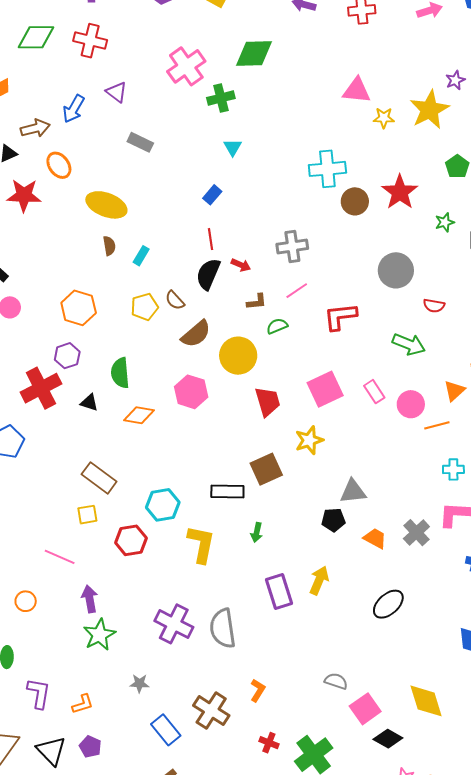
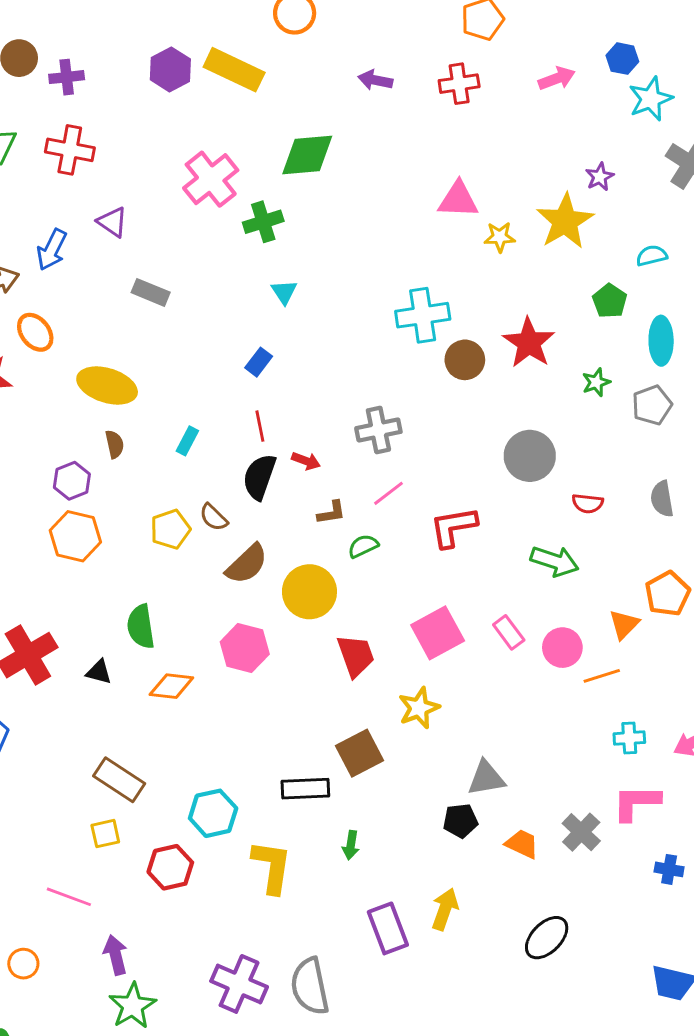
cyan rectangle: (141, 256) -> (187, 441), moved
purple hexagon: (67, 356) -> (72, 481), moved

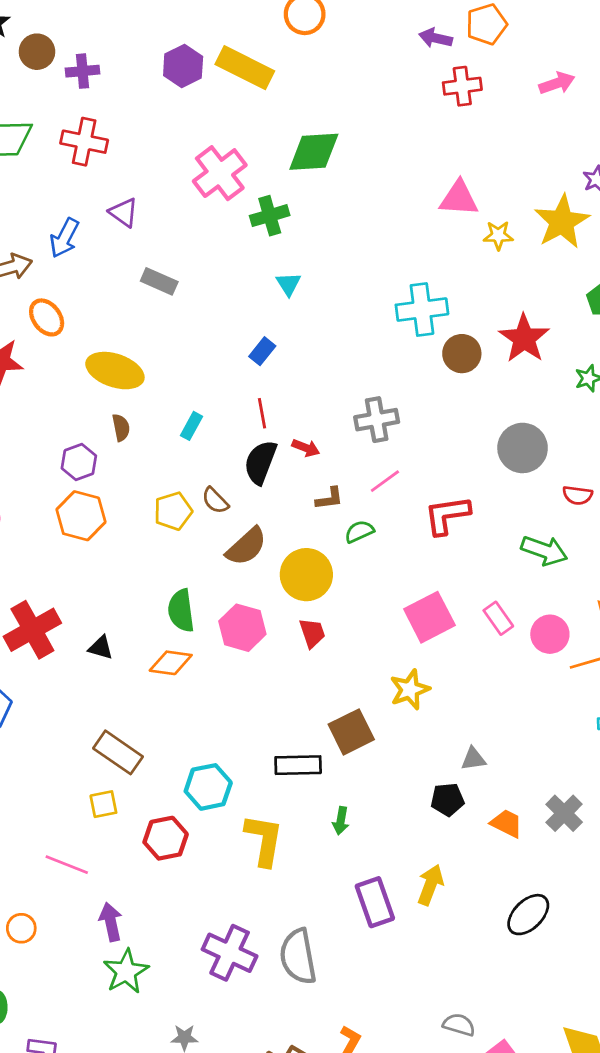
purple arrow: (375, 80) -> (436, 38), moved
green semicircle: (141, 627) -> (181, 611), moved
red trapezoid: (356, 656) -> (312, 633), moved, size x0.7
gray triangle: (486, 778) -> (473, 759), size x0.7

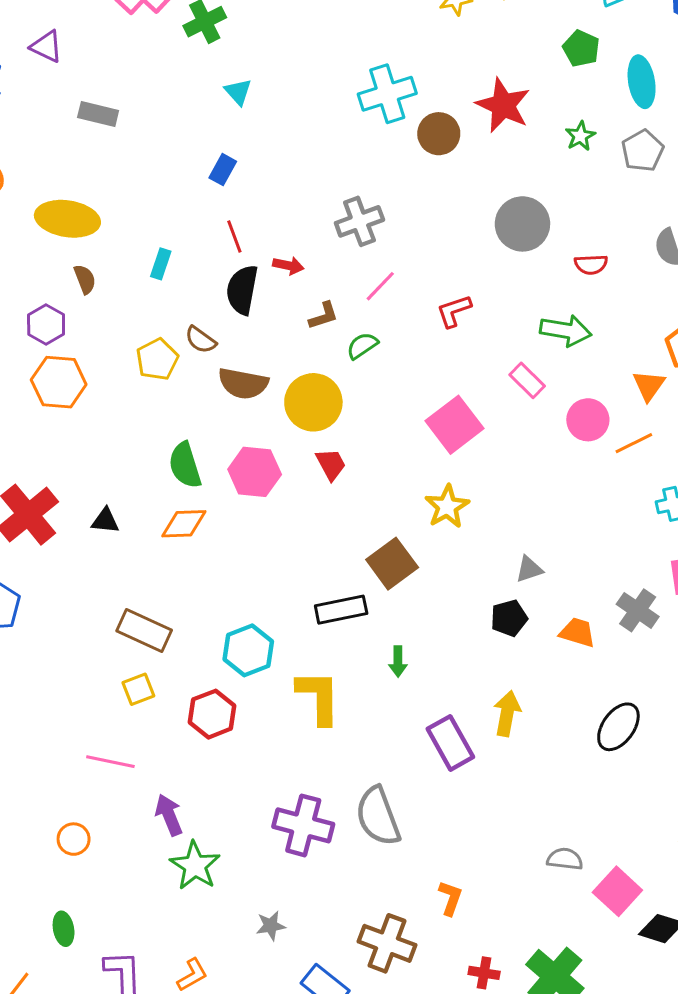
red L-shape: (447, 515) -> (454, 311), size x0.7
brown semicircle: (246, 546) -> (243, 383), turned 63
pink rectangle: (498, 618) -> (527, 380), moved

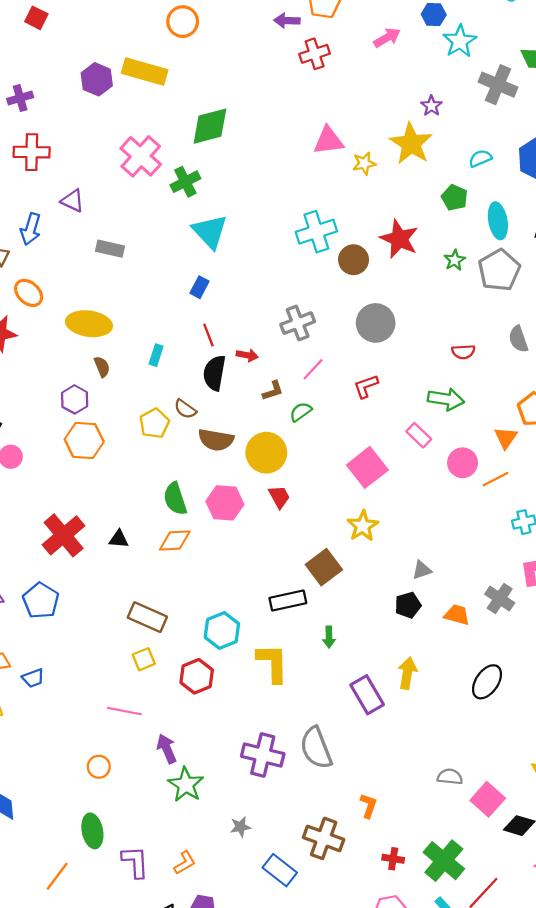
cyan triangle: (238, 92) -> (210, 232), size x1.8
gray pentagon: (643, 151) -> (499, 270), size x1.4
gray circle: (522, 224) -> (376, 323), moved
green ellipse: (64, 929) -> (92, 831), size x1.4

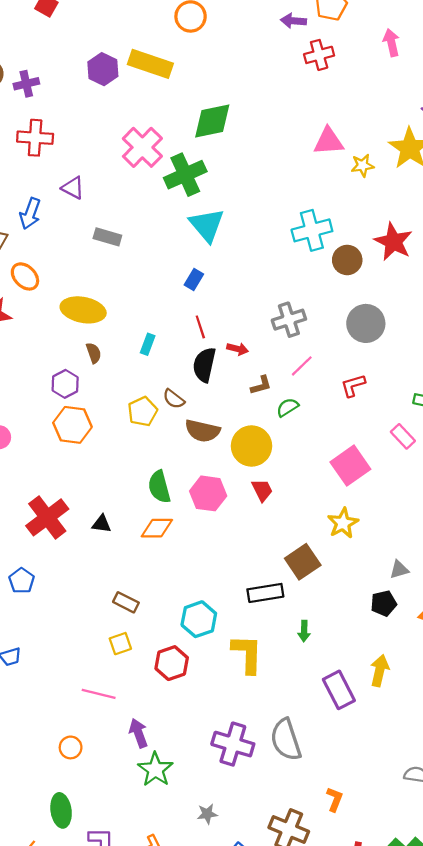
pink arrow: (387, 38) -> (391, 43), turned -76
green cross: (185, 182) -> (185, 175), size x1.4
blue pentagon: (41, 601) -> (22, 581), size x0.7
brown rectangle: (147, 617) -> (126, 602), size x0.7

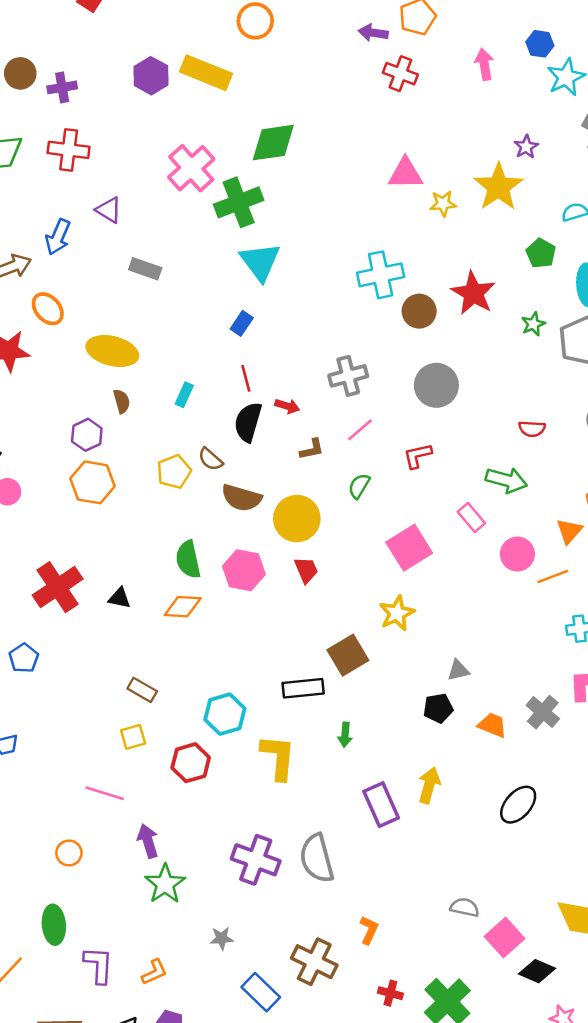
red cross: (319, 55) -> (400, 74), turned 32
green semicircle: (287, 407) -> (359, 486), moved, turned -30

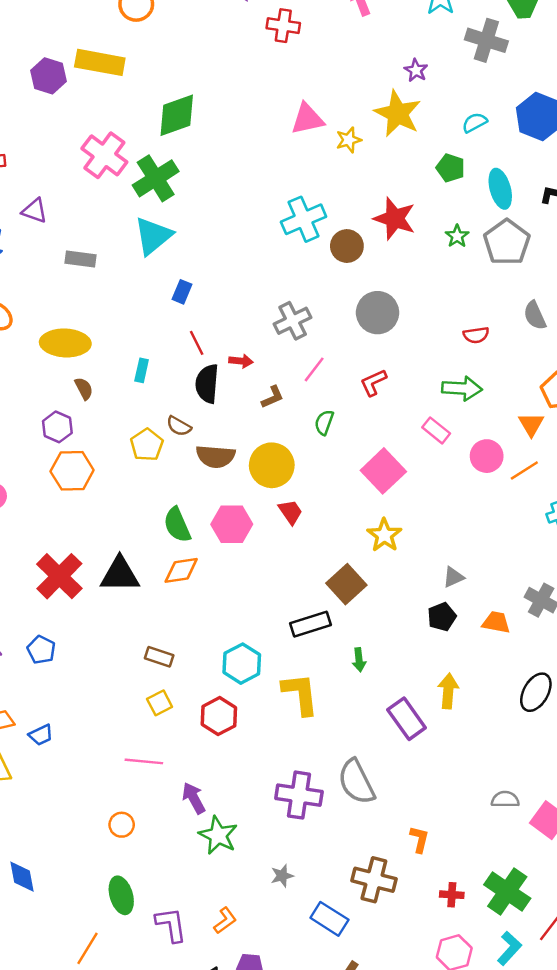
cyan triangle: (260, 262) -> (153, 236), moved, turned 39
black triangle: (119, 598) -> (120, 575), size x1.8

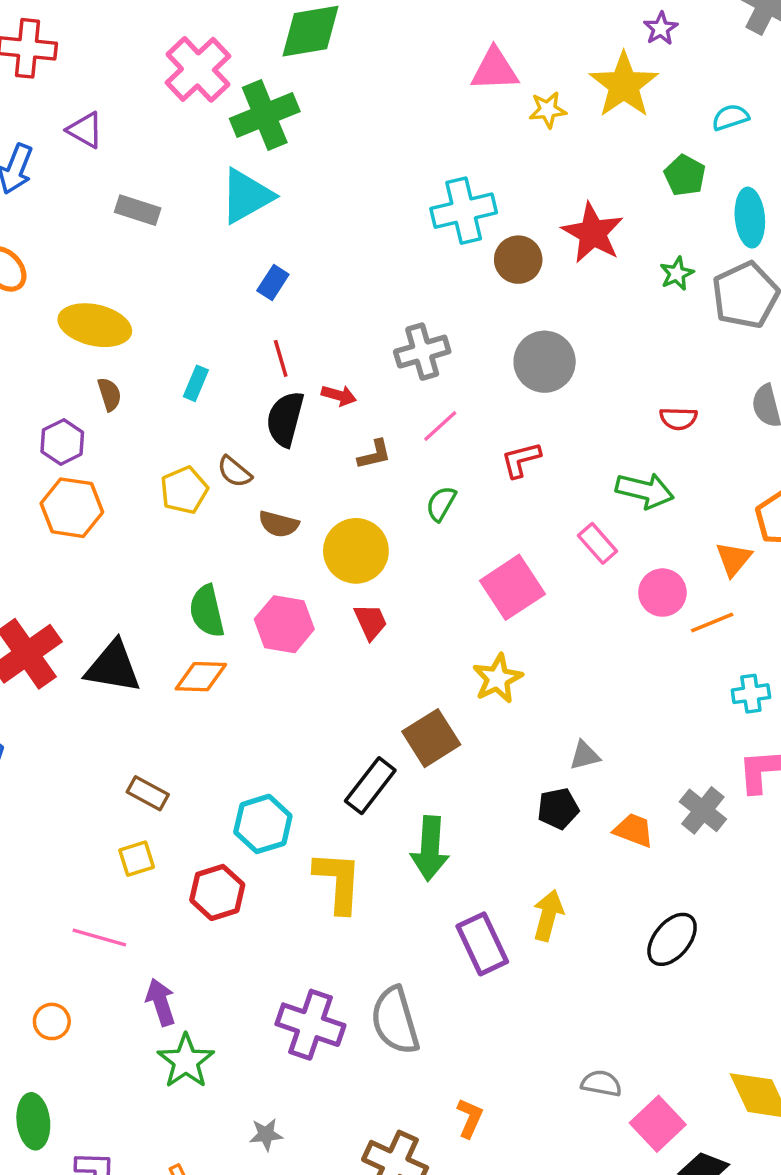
brown semicircle: (216, 456) -> (279, 524), size x0.7
black rectangle: (310, 624) -> (370, 786), turned -45
green arrow: (359, 660) -> (430, 848), size x1.8

